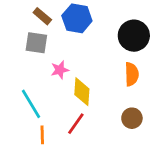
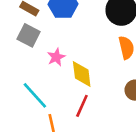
gray square: (36, 43) -> (29, 35), turned 30

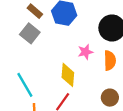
pink star: (56, 57) -> (85, 52), moved

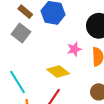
yellow diamond: (68, 75) -> (58, 72), turned -55

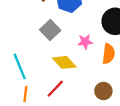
gray square: (21, 33) -> (50, 30), moved

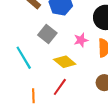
cyan line: (20, 66) -> (24, 58), moved

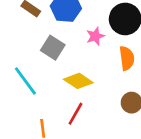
pink star: (81, 40) -> (95, 36), moved

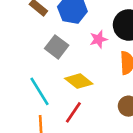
cyan line: (25, 81) -> (39, 91), moved

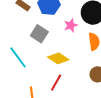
cyan line: (39, 91) -> (18, 57), moved

